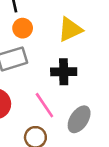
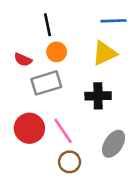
pink line: (44, 105) -> (63, 131), moved

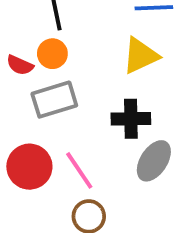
orange circle: (57, 52) -> (52, 54), moved
gray ellipse: (114, 144) -> (154, 161), moved

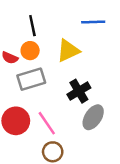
yellow triangle: (140, 56) -> (68, 51), moved
black cross: (131, 119) -> (79, 91), turned -30

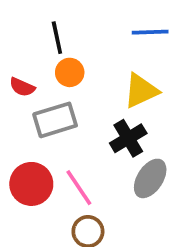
orange circle: (30, 51) -> (70, 72), moved
yellow triangle: (68, 51) -> (141, 91), moved

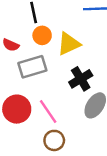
yellow triangle: (141, 91) -> (69, 44), moved

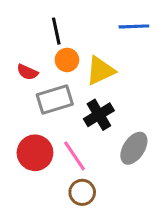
black cross: (81, 79) -> (99, 115), moved

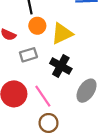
gray rectangle: (55, 100) -> (28, 55), size x0.7
black cross: (99, 115) -> (61, 66), turned -30

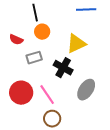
yellow triangle: (62, 34) -> (76, 44), moved

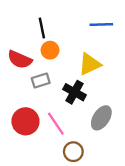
red semicircle: (16, 40) -> (20, 60), size x1.5
brown circle: (52, 119) -> (73, 152), moved

